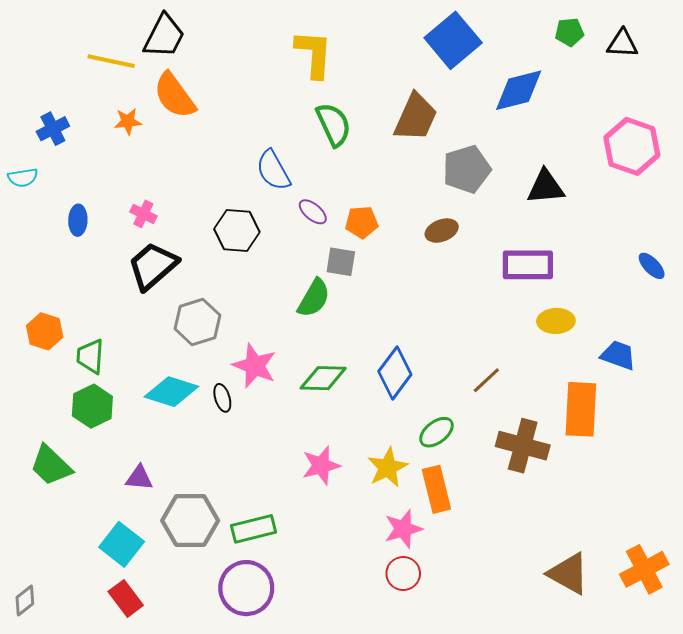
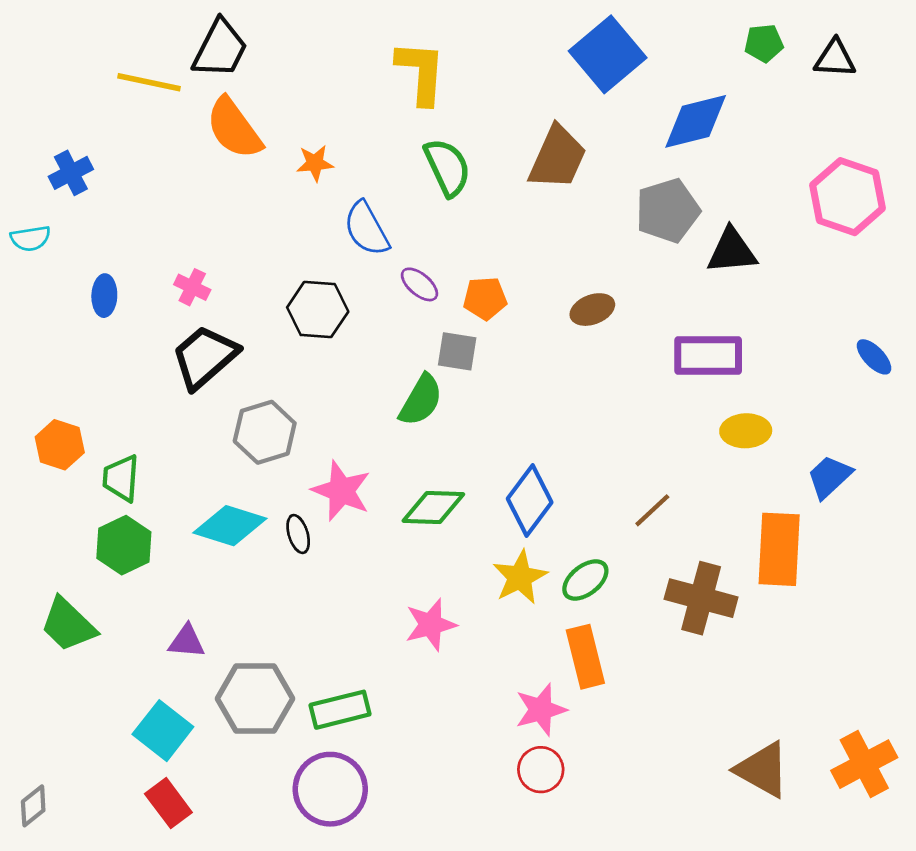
orange star: (128, 121) -> (315, 163), moved
gray pentagon: (467, 169) -> (668, 211), moved
blue trapezoid: (618, 355) -> (829, 477), turned -63
yellow star: (388, 468) -> (520, 577), moved

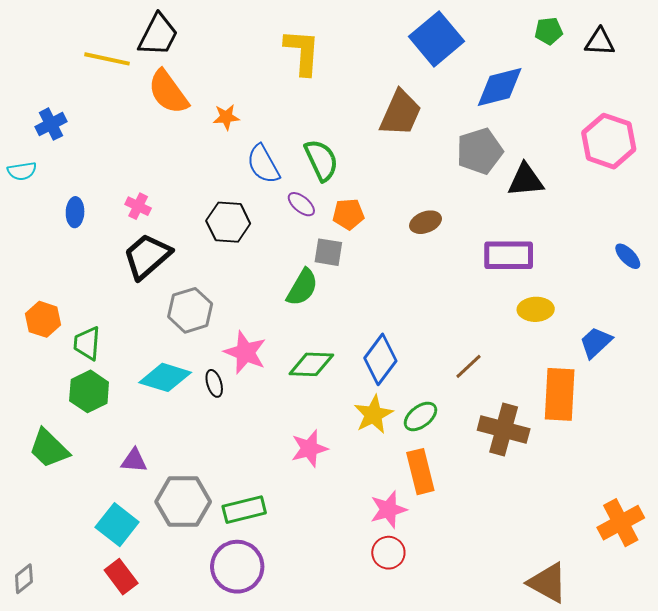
green semicircle: (447, 167) -> (321, 160), moved
orange cross: (864, 764) -> (621, 523), moved
brown triangle: (762, 770) -> (548, 583), moved

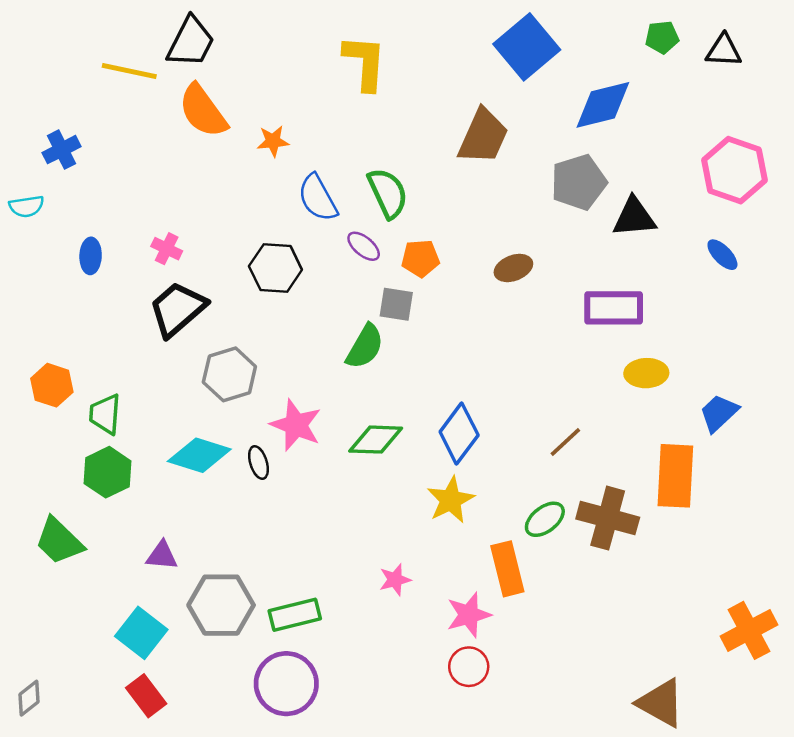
blue ellipse: (628, 256) -> (722, 255), moved
green ellipse: (420, 416) -> (545, 519), moved
pink star: (309, 449) -> (395, 580), moved, size x0.7

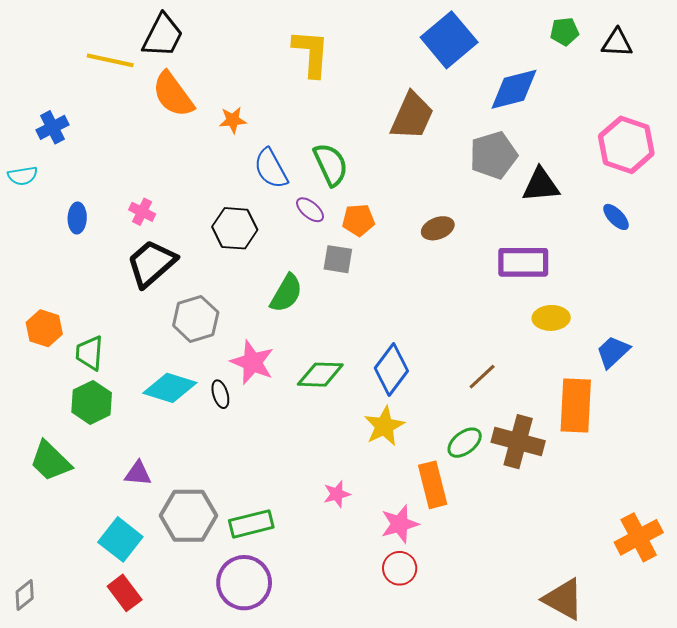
green semicircle: (365, 347) -> (286, 293), moved

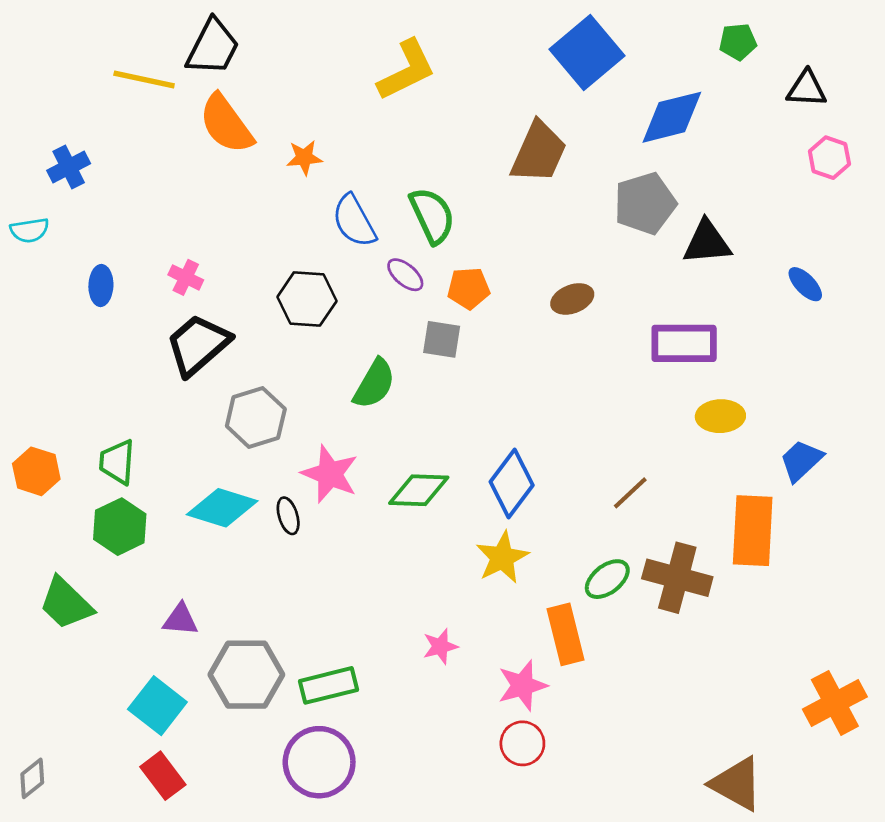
black triangle: (617, 43) -> (807, 89), moved
yellow L-shape: (311, 53) -> (407, 70), turned 60
pink hexagon: (626, 145) -> (829, 158), moved, size x0.6
orange hexagon: (44, 328) -> (36, 471), moved

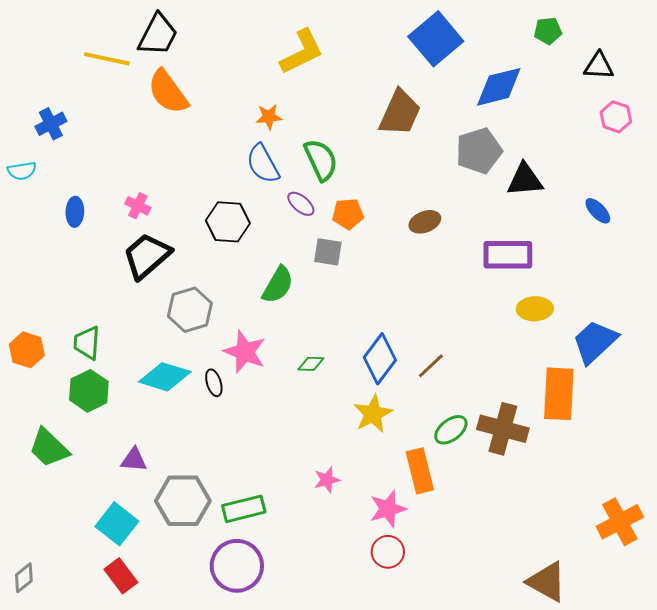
orange star: (304, 158) -> (269, 117), moved
blue trapezoid: (801, 461) -> (595, 342), size x1.4
green diamond: (419, 490) -> (311, 364), size x0.6
brown line: (630, 493) -> (431, 366), moved

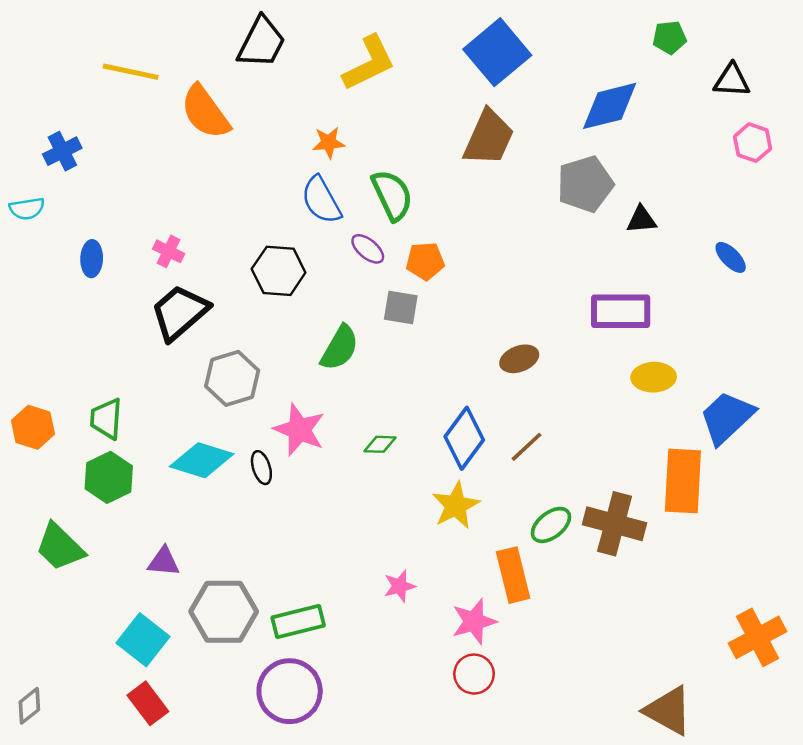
black trapezoid: (158, 35) -> (261, 42), moved
blue square: (436, 39) -> (497, 52), moved
black triangle: (525, 180) -> (641, 220), size x0.7
brown ellipse: (425, 222) -> (519, 359), moved

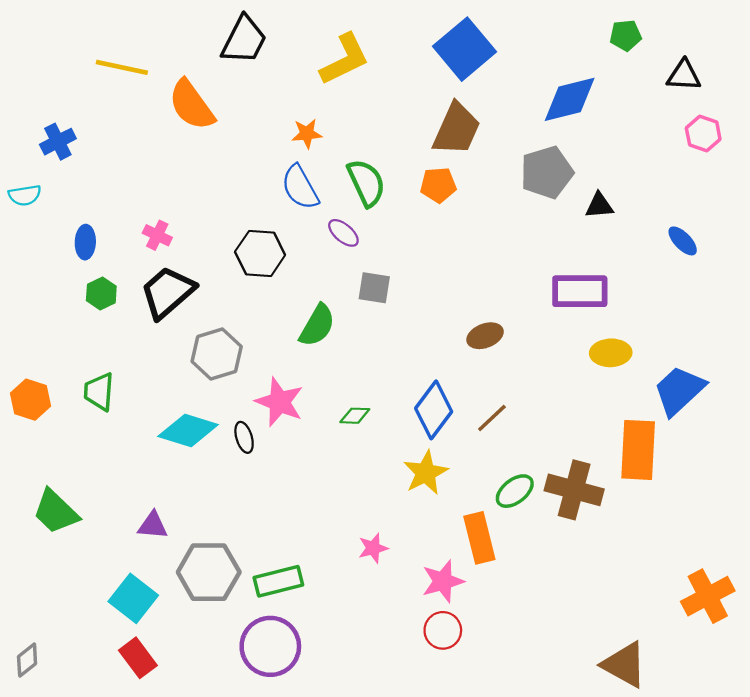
orange pentagon: (425, 261) -> (438, 185), moved
green hexagon: (109, 477) -> (101, 293), moved, size x0.7

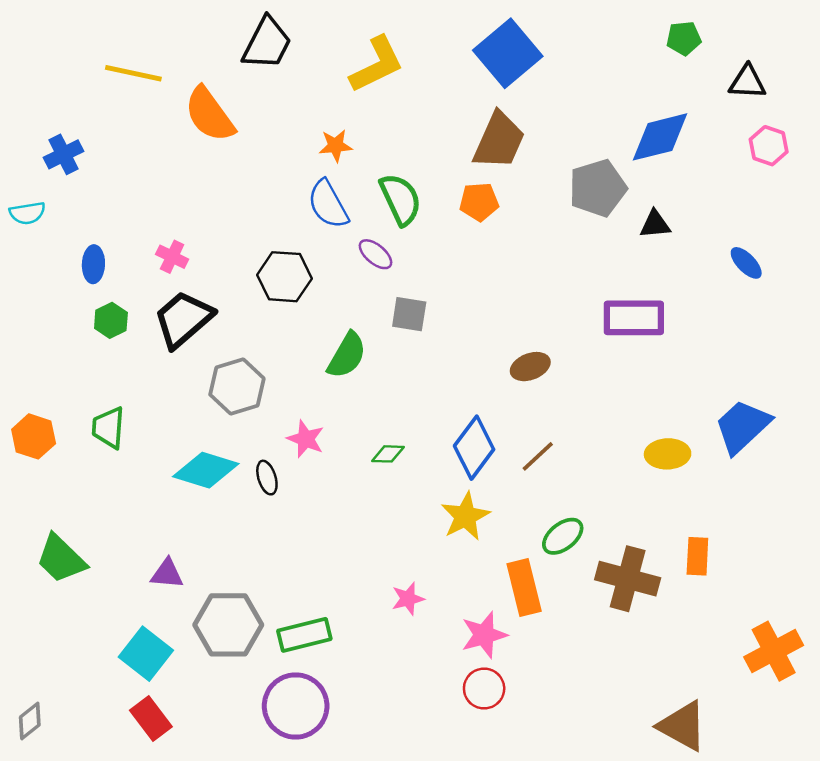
blue diamond: (570, 99) -> (660, 137), moved
yellow ellipse: (611, 353) -> (668, 454), moved
pink star: (279, 402) -> (306, 439), size x0.7
orange rectangle: (638, 450) -> (697, 556), moved, size x0.6
brown cross: (574, 490) -> (628, 579), moved

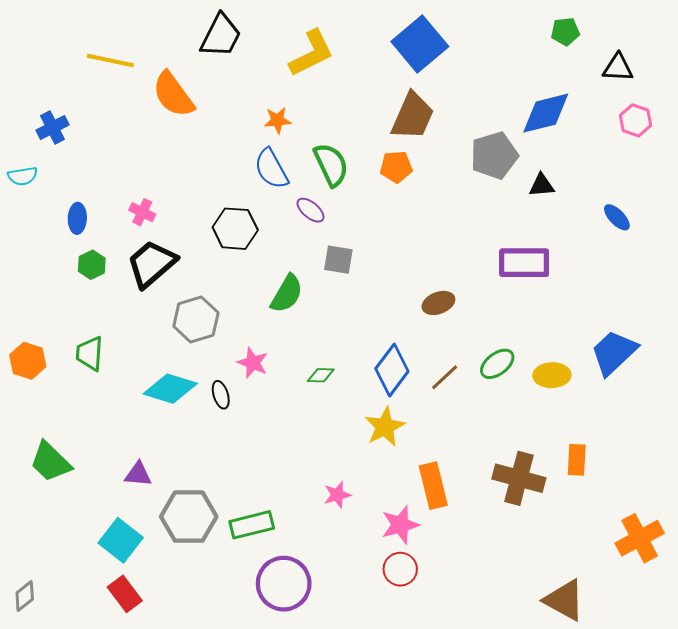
green ellipse: (563, 536) -> (497, 364), moved
purple circle: (296, 706) -> (284, 584), moved

